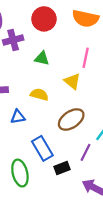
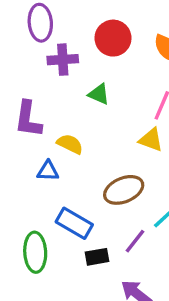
yellow triangle: (72, 81) -> (151, 140), moved, turned -30
yellow semicircle: (39, 95) -> (70, 144), moved
blue rectangle: (42, 148) -> (74, 223), turned -40

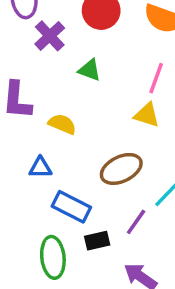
purple cross: (63, 60) -> (50, 36), turned -36
blue triangle: (48, 171) -> (40, 168), moved
green ellipse: (35, 252) -> (53, 257), moved

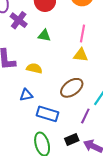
black rectangle: (97, 241) -> (72, 139), moved

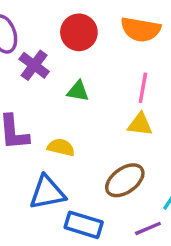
blue triangle: (26, 95) -> (47, 193), size x1.6
purple line: (85, 116) -> (148, 228), turned 42

